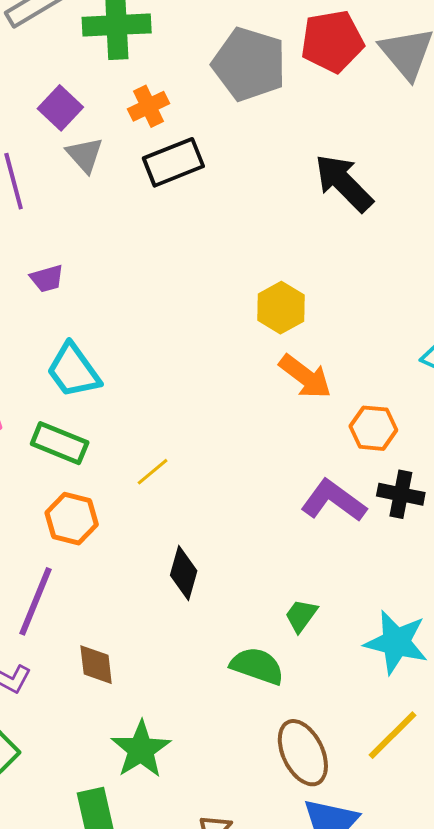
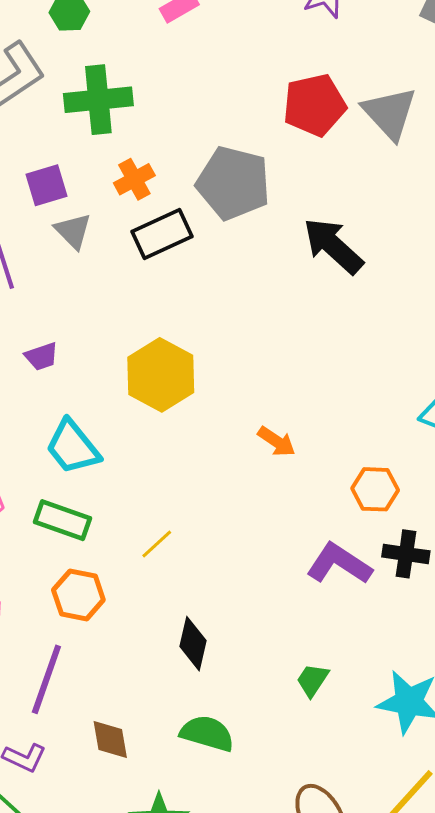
gray pentagon: (249, 64) -> (233, 183), moved
purple square: (60, 108) -> (46, 185), turned 33
yellow hexagon: (281, 308) -> (161, 375), moved, size x1.4
orange arrow: (305, 377) -> (277, 442), moved, size x0.7
green semicircle: (257, 666) -> (207, 733), moved

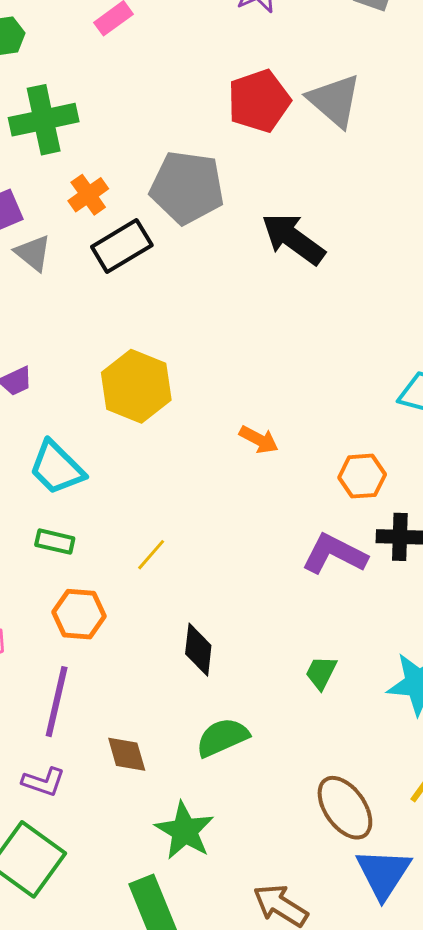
green rectangle: (63, 520) -> (55, 542), size x0.7
green semicircle: (207, 733) -> (222, 737), turned -34

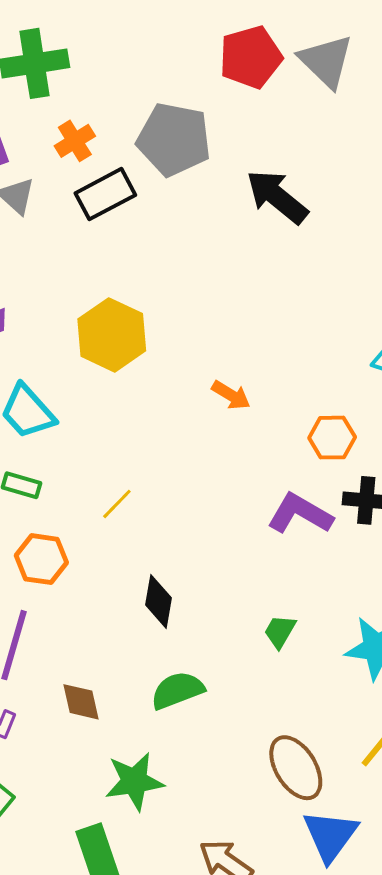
green star: (185, 831) -> (134, 781), turned 30

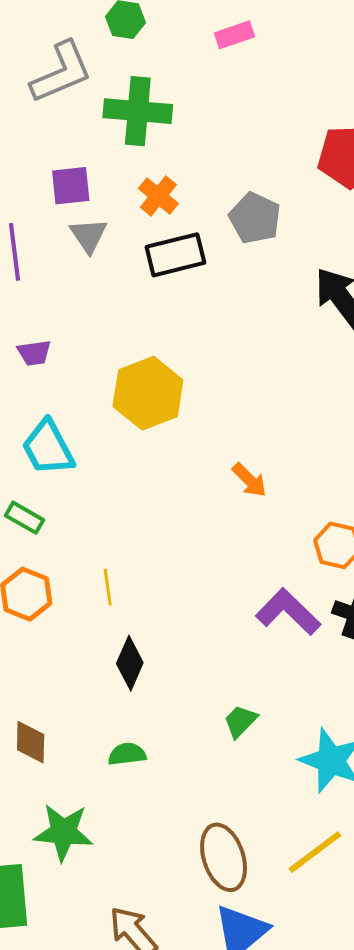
gray pentagon: (174, 139) -> (255, 218), size x0.7
orange cross: (75, 141) -> (158, 196), turned -33
yellow line: (117, 504) -> (108, 587), moved, turned -66
green semicircle: (177, 690) -> (127, 754), size x0.7

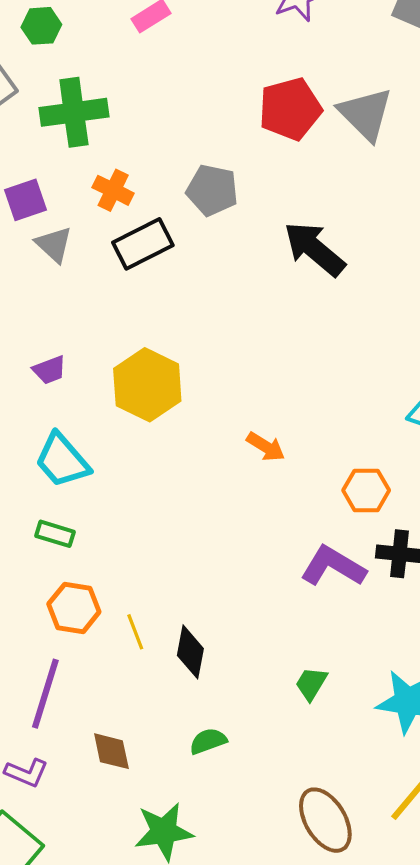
purple trapezoid: (34, 353) -> (49, 370), moved
yellow line: (108, 587) -> (135, 632), moved

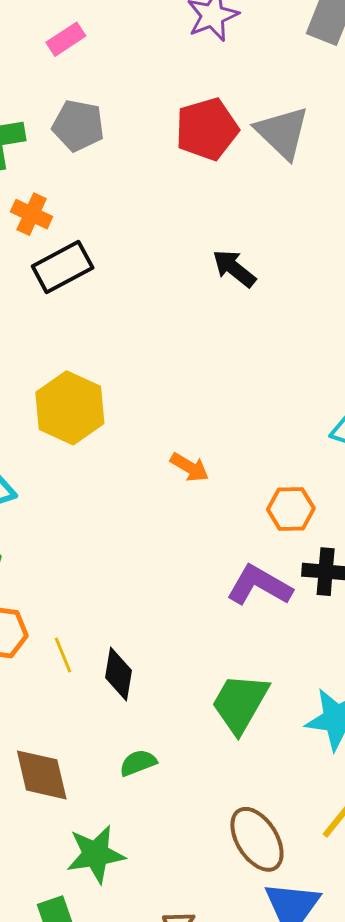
gray pentagon: (212, 190) -> (78, 126), moved
black arrow: (314, 249) -> (234, 268), size x0.7
green trapezoid: (311, 684) -> (240, 703), size x1.8
brown diamond: (111, 751) -> (42, 775), size x1.4

